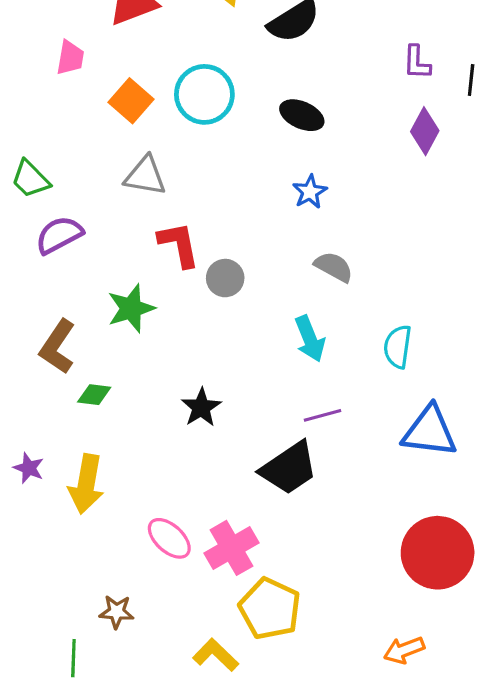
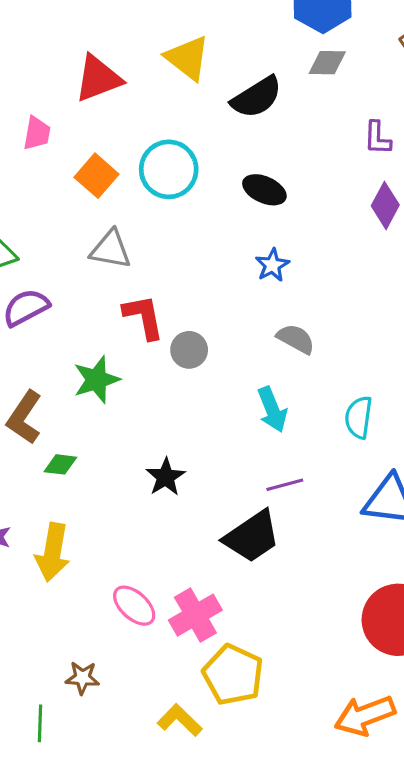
orange arrow: (404, 650) -> (365, 716), size x1.5

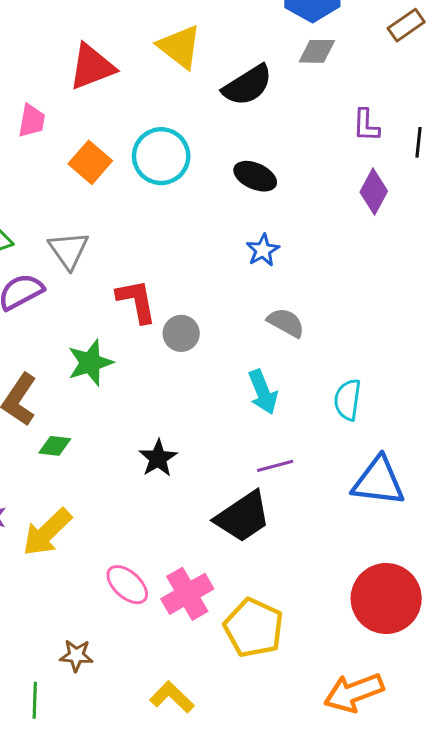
gray triangle: (111, 249) -> (69, 250), moved, turned 45
yellow arrow: (53, 552) -> (47, 532), turned 36
yellow pentagon: (233, 675) -> (254, 628), moved

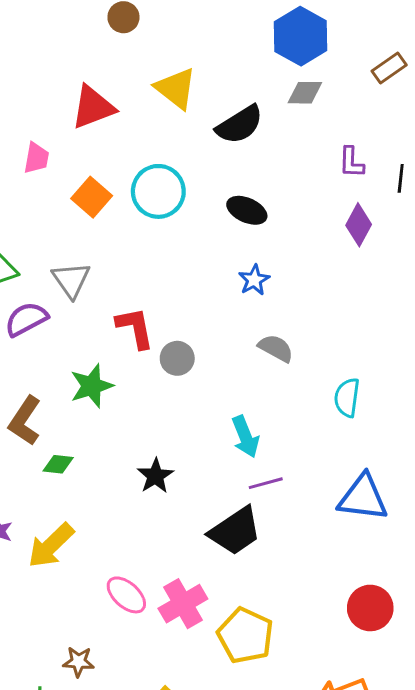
cyan arrow: (263, 392) -> (245, 437), moved
cyan semicircle: (348, 400) -> (347, 398), moved
red circle: (386, 598) -> (370, 608), size x0.7

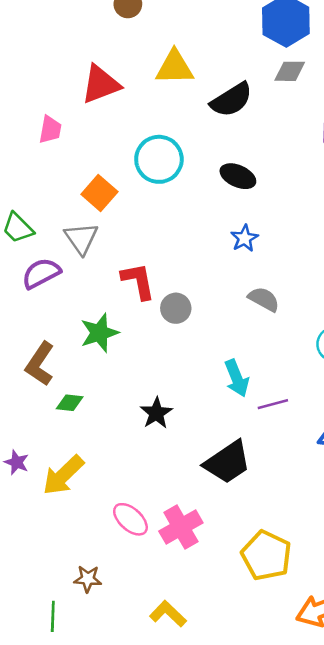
yellow triangle: (176, 88) -> (174, 67), turned -39
orange square: (92, 197) -> (99, 193), moved
purple line: (266, 483) -> (273, 404), moved
yellow pentagon: (245, 636) -> (266, 556), moved

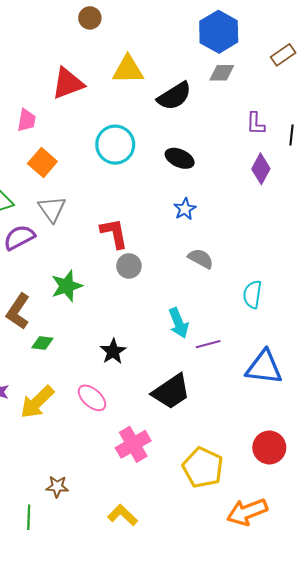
orange square: (99, 193) -> (42, 163), moved
red L-shape: (138, 281) -> (114, 233), moved
pink ellipse: (130, 519) -> (92, 398), moved

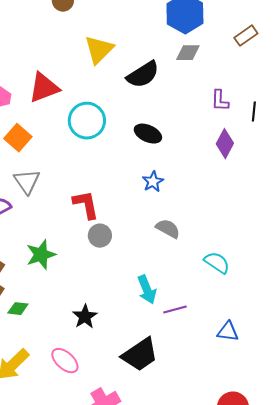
yellow triangle: (128, 70) -> (99, 50), turned -44
red triangle: (68, 83) -> (44, 88), moved
cyan semicircle: (252, 294) -> (217, 263), turned 116
blue triangle: (264, 367) -> (228, 332), size x0.6

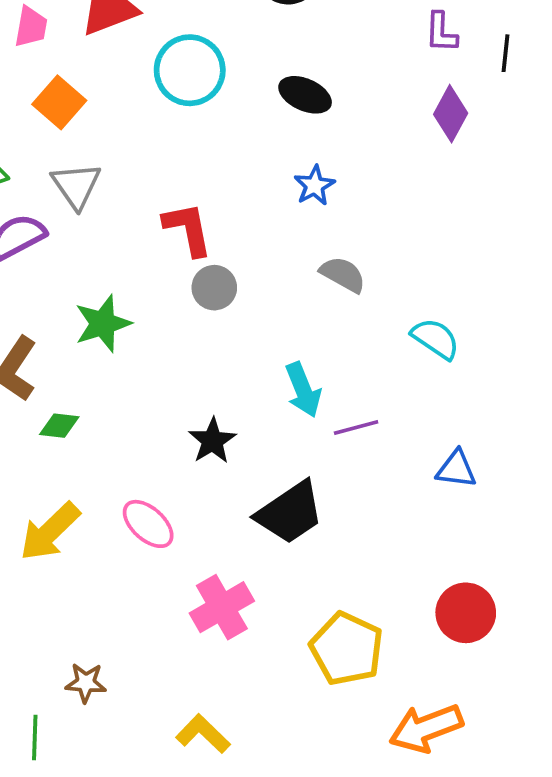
black star: (85, 317) -> (212, 441), moved

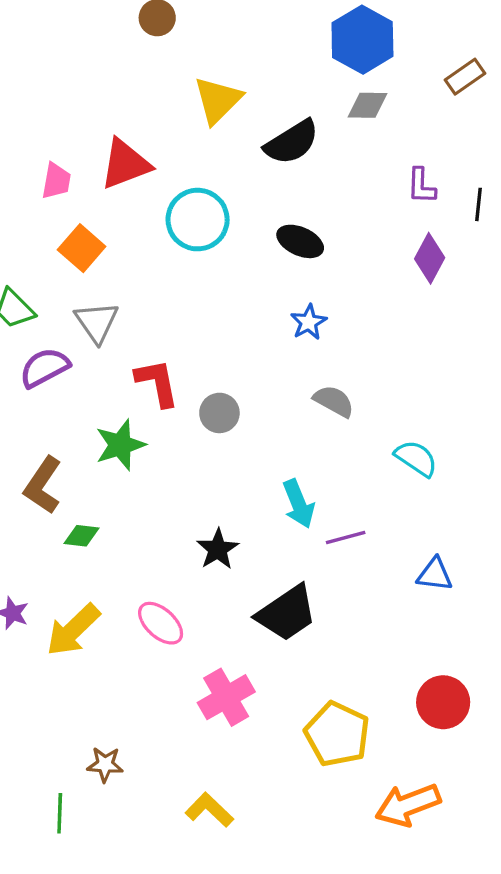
red L-shape: (188, 229) -> (157, 383), moved

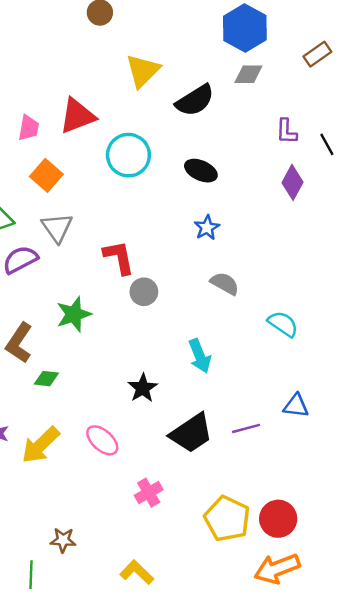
black line: (478, 204) -> (327, 144), turned -35
red L-shape: (157, 383) -> (119, 257), moved
purple line: (346, 537) -> (246, 428), moved
pink cross: (226, 697) -> (149, 493), size x0.7
red circle: (443, 702) -> (278, 519), moved

